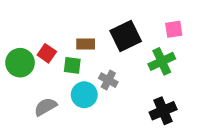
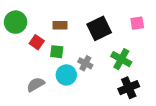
brown rectangle: (86, 44) -> (60, 25), moved
green cross: (162, 61) -> (121, 59), moved, turned -36
green circle: (20, 63) -> (16, 22), moved

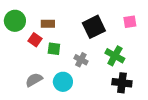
brown rectangle: (60, 25) -> (48, 24), moved
cyan circle: (66, 75) -> (63, 82), moved
black cross: (129, 88) -> (122, 83), turned 30

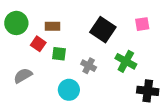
black square: (94, 27) -> (103, 30), turned -30
gray semicircle: (34, 80) -> (23, 76), moved
black cross: (122, 83) -> (148, 91), moved

